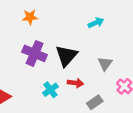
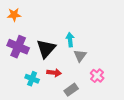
cyan arrow: (96, 23) -> (70, 40), moved, turned -72
cyan cross: (50, 90) -> (32, 79), turned -32

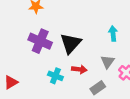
cyan arrow: (70, 40) -> (113, 33), moved
gray triangle: (80, 56) -> (108, 62), moved

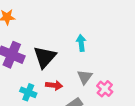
cyan arrow: (113, 33) -> (81, 43), moved

